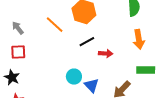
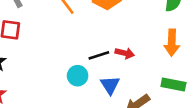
black line: (87, 42) -> (99, 55), moved
blue triangle: (92, 85) -> (110, 85), moved

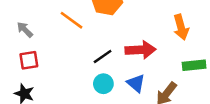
red arrow: (125, 53) -> (141, 50), size x1.6
black line: (99, 55) -> (103, 56), moved

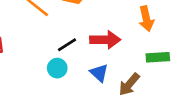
cyan circle: (103, 84) -> (57, 68), moved

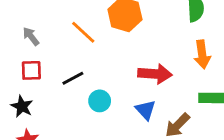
black line: (67, 45) -> (73, 78), moved

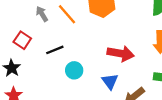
gray arrow: (31, 36) -> (42, 14), moved
red square: (31, 70) -> (22, 40), turned 30

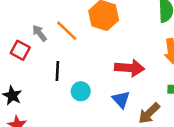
red square: (22, 40) -> (20, 50), moved
black line: (55, 50) -> (57, 71), turned -60

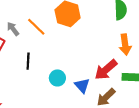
red arrow: (130, 68) -> (106, 70), moved, turned 135
cyan circle: (81, 91) -> (57, 78), moved

